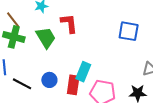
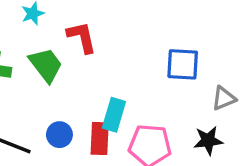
blue square: (129, 31) -> (183, 64), moved

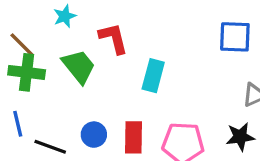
blue square: (183, 64) -> (235, 37), moved
cyan rectangle: (114, 115) -> (153, 76), moved

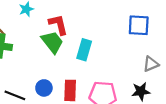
green trapezoid: (79, 66) -> (52, 42), moved

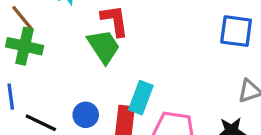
cyan rectangle: (84, 50) -> (141, 98), moved

